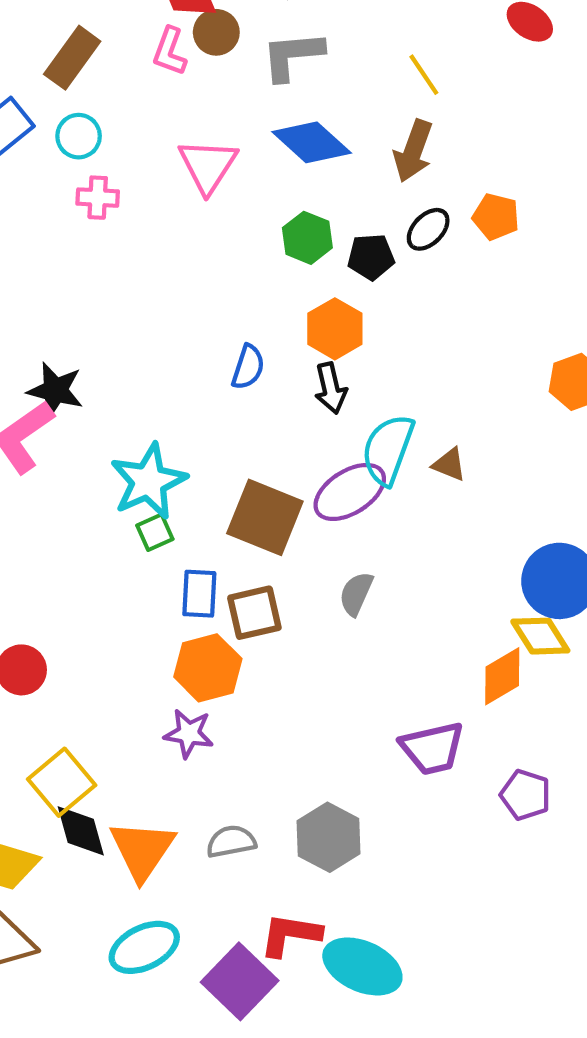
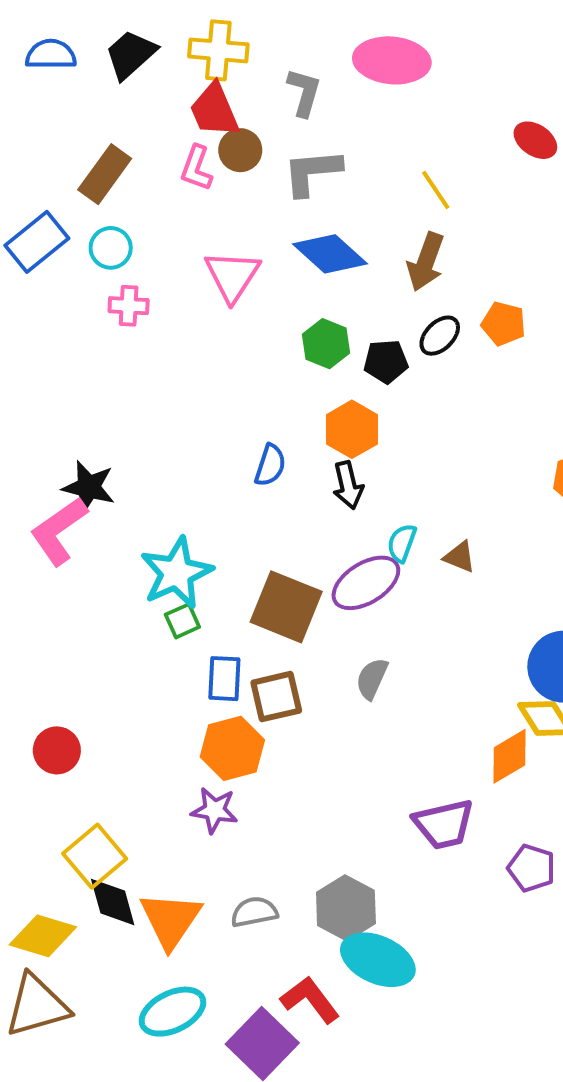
cyan semicircle: (388, 450) -> (402, 543), size x0.6
red L-shape: (290, 935) -> (310, 1000), turned 44
cyan ellipse: (362, 966) -> (378, 960), moved

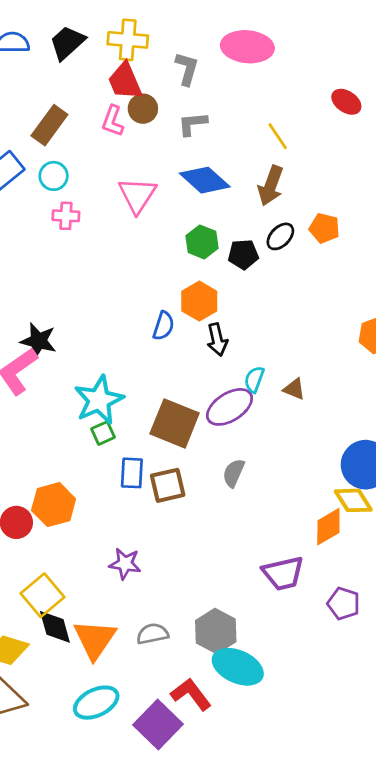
gray L-shape: (312, 172) -> (192, 124), size x0.7
orange hexagon: (352, 429) -> (199, 301), moved
orange hexagon: (232, 748) -> (54, 505), moved

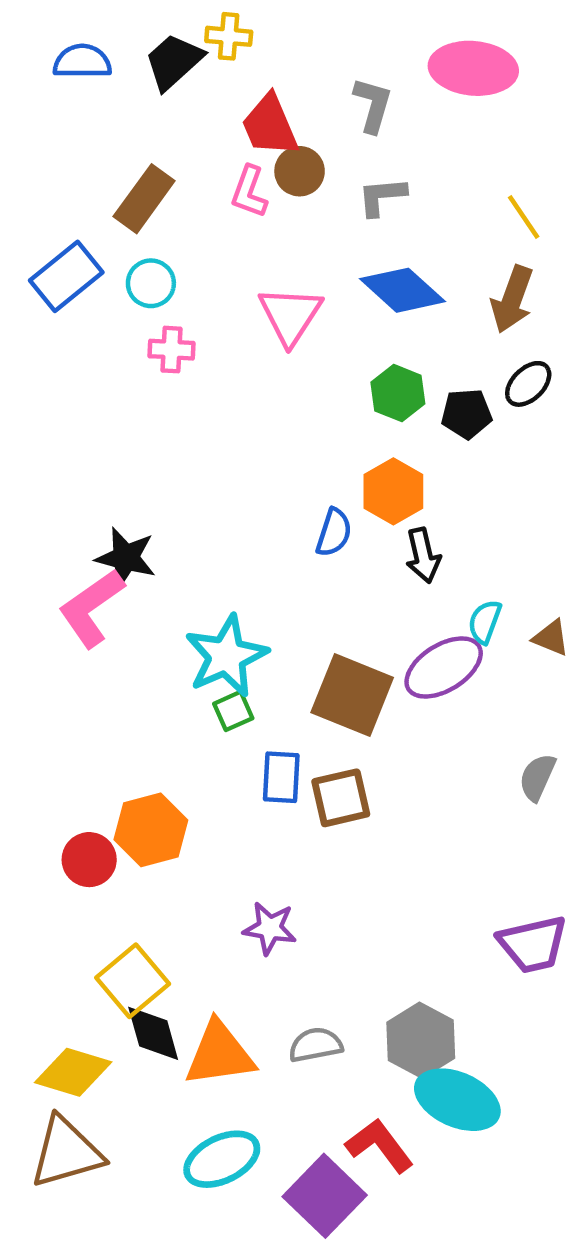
yellow cross: (128, 40) -> (229, 36), moved, size x0.7
gray semicircle: (234, 473) -> (537, 777), moved
orange triangle: (95, 639) -> (219, 1054), turned 48

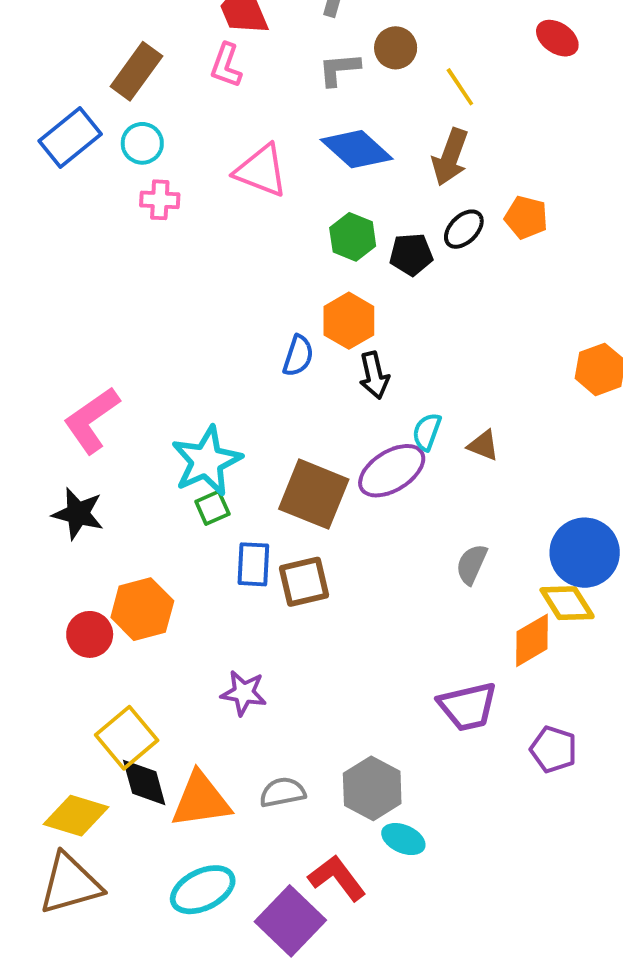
brown circle: (300, 171) -> (396, 48), moved
pink triangle: (290, 315) -> (261, 171), turned -42
black star: (126, 558) -> (78, 514), moved
cyan ellipse: (457, 1100) -> (403, 839), size x0.6

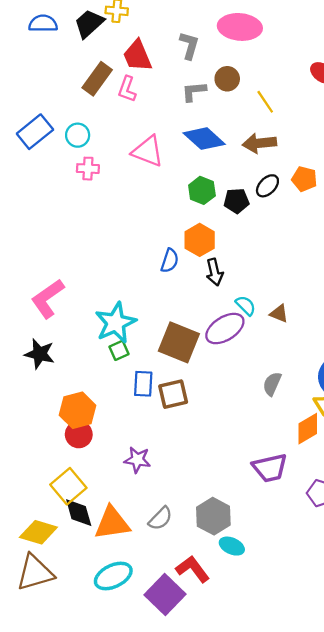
brown rectangle: (136, 71) -> (97, 79), moved
brown arrow: (450, 157) -> (259, 143), turned 64
cyan semicircle: (427, 432) -> (246, 306), turned 115
red circle: (90, 634) -> (79, 434), moved
gray semicircle: (283, 792) -> (160, 518), turned 145

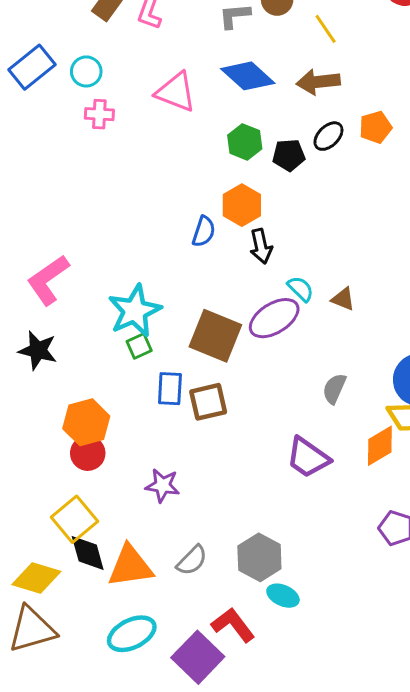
orange pentagon: (304, 179) -> (375, 127), turned -30
purple trapezoid: (270, 468) -> (308, 458), moved, turned 48

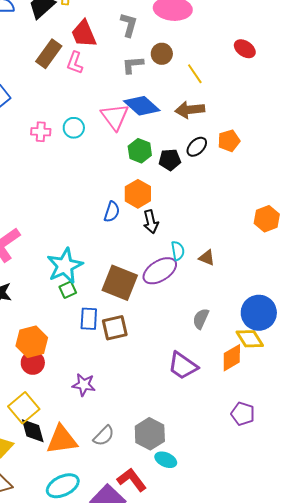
cyan circle: (86, 71) -> (74, 128), moved
pink triangle: (176, 92) -> (115, 117), moved, turned 32
cyan semicircle: (301, 289) -> (178, 251), turned 36

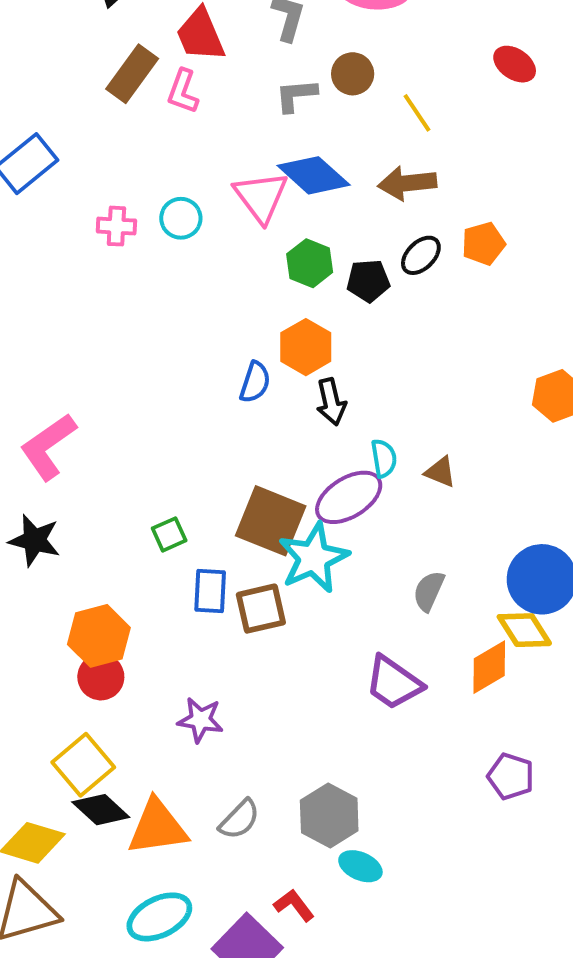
cyan star: (65, 266) -> (314, 558), moved
black diamond: (33, 431) -> (101, 810), turned -32
red L-shape: (132, 480) -> (294, 905), size x0.7

